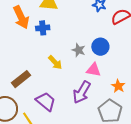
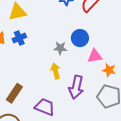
yellow arrow: (55, 62) -> (56, 71), moved, turned -133
pink triangle: (94, 70) -> (95, 56), moved

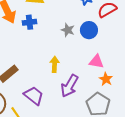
blue circle: (80, 38) -> (89, 30), moved
gray star: (60, 48) -> (68, 30), moved

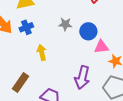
blue circle: (89, 30) -> (88, 31), moved
yellow arrow: (55, 64) -> (42, 53), moved

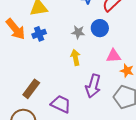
blue circle: (88, 31) -> (100, 28), moved
yellow arrow: (42, 53) -> (75, 57), moved

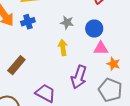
blue circle: (100, 28) -> (94, 29), moved
brown rectangle: (31, 89) -> (16, 65), moved

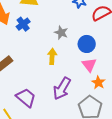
blue cross: (28, 22) -> (23, 24), turned -32
pink triangle: (101, 48) -> (89, 65), turned 42

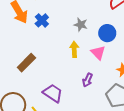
pink triangle: (89, 65) -> (98, 53), moved
purple arrow: (62, 88) -> (88, 80), size x0.6

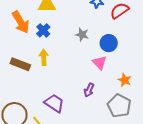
yellow arrow: (74, 49) -> (44, 57), moved
brown rectangle: (26, 63) -> (20, 64), moved, turned 66

